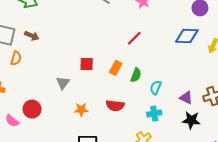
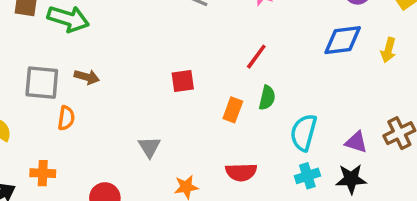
red square: (87, 64) -> (183, 81), moved
green semicircle: (136, 75) -> (267, 98), moved
cyan semicircle: (156, 87) -> (304, 133), size x1.5
black star: (191, 120) -> (351, 179), moved

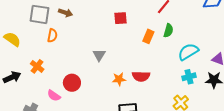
cyan semicircle: (304, 133) -> (188, 52), turned 40
red semicircle: (241, 172) -> (141, 76), moved
orange cross: (43, 173) -> (37, 66), turned 32

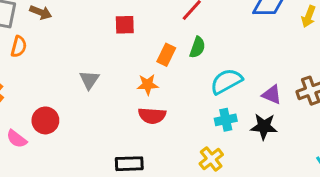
orange star: (119, 79) -> (148, 85), moved

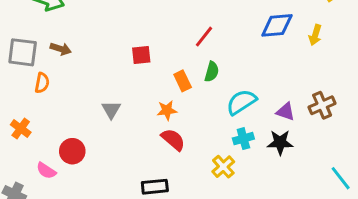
orange rectangle: (166, 55) -> (183, 81), turned -48
red semicircle: (152, 116) -> (173, 140), turned -140
yellow cross: (211, 159) -> (223, 167), moved

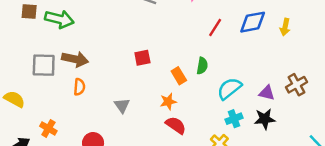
red line: (204, 37) -> (215, 27), moved
brown arrow: (61, 49) -> (75, 59), size x1.5
orange semicircle: (42, 83) -> (79, 87), moved

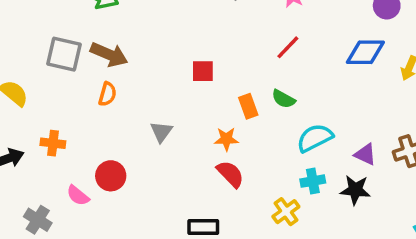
red line: (215, 27) -> (288, 47), moved
green semicircle: (202, 66) -> (284, 99), turned 98
orange cross: (48, 128) -> (53, 143), turned -35

